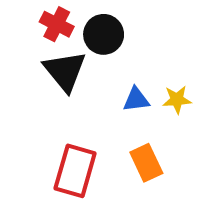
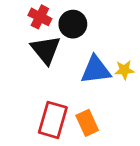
blue triangle: (136, 100) -> (96, 70), size x1.6
orange rectangle: (146, 163) -> (87, 123), moved

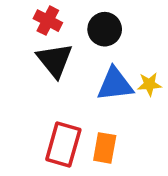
black circle: (73, 24) -> (105, 29), moved
orange rectangle: (87, 123) -> (105, 148), turned 35

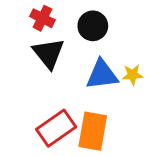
red rectangle: (63, 144) -> (56, 128), turned 39
orange rectangle: (105, 148) -> (93, 131), size x1.4

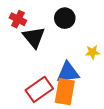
red cross: (42, 18) -> (18, 19), moved
blue triangle: (102, 75) -> (68, 72), moved

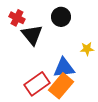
orange rectangle: (65, 92) -> (61, 86), turned 30

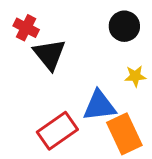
black circle: (61, 17) -> (124, 26), moved
orange rectangle: (61, 86) -> (124, 134), moved, turned -65

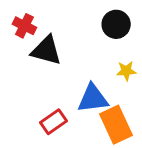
black triangle: (49, 54) -> (46, 50), turned -36
red rectangle: (57, 131) -> (54, 122), size x0.7

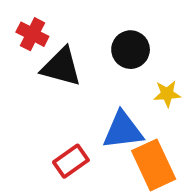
black circle: (116, 24) -> (131, 50), moved

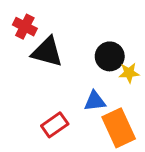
black circle: (131, 50) -> (110, 56), moved
blue triangle: (123, 130) -> (95, 101), size x0.7

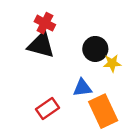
red cross: (25, 27) -> (45, 23), moved

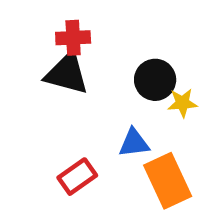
red cross: (45, 23) -> (73, 38), turned -30

